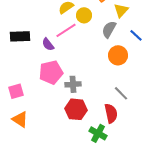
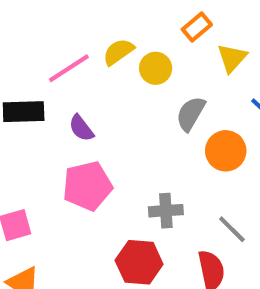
gray semicircle: (109, 29) -> (191, 114), moved
pink line: (66, 30) -> (69, 68), moved
gray cross: (73, 84) -> (166, 211), moved

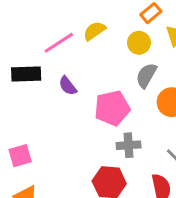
yellow circle: (156, 68) -> (139, 43), moved
pink pentagon: (87, 186) -> (112, 108), moved

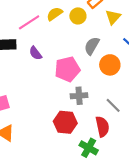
yellow circle: (139, 43) -> (78, 16), moved

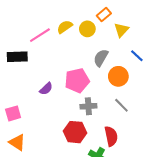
purple semicircle: (35, 53) -> (46, 89), moved, turned -96
gray line: (113, 105) -> (121, 105), moved

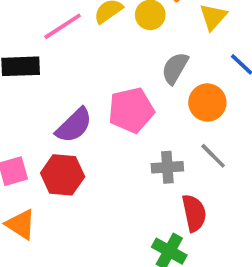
purple semicircle: (46, 89) -> (74, 125), size x1.5
gray cross: (88, 106) -> (167, 167), moved
red hexagon: (75, 132) -> (63, 175), moved

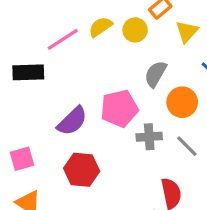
gray cross: (167, 167) -> (149, 137), moved
red hexagon: (63, 175) -> (82, 170), moved

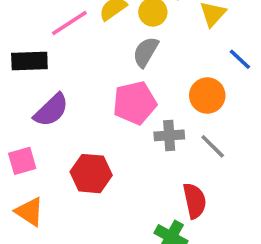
gray semicircle: (155, 74) -> (146, 52), moved
purple semicircle: (72, 121) -> (51, 110), moved

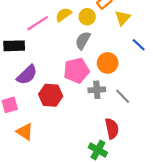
orange circle: (207, 96) -> (108, 63), moved
red hexagon: (91, 174) -> (51, 95), moved
orange triangle: (29, 212) -> (25, 132), moved

